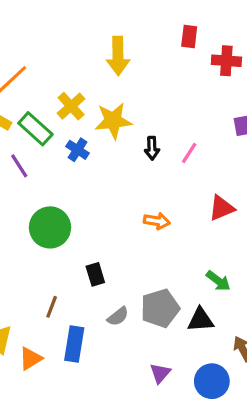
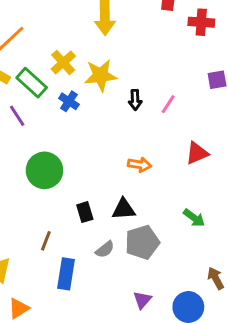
black triangle: (200, 320) -> (124, 209), moved
orange triangle: (31, 359) -> (19, 308), moved

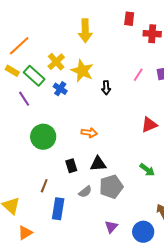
yellow star: (101, 75) -> (82, 71), turned 30
pink line: (168, 104) -> (138, 75), moved
orange arrow: (139, 165) -> (89, 133), moved

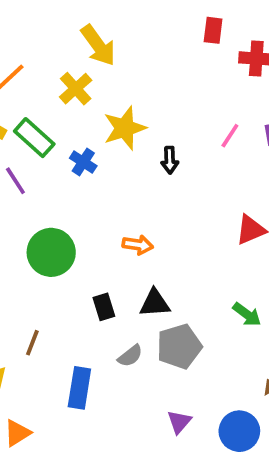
yellow arrow: (85, 31) -> (98, 45), moved, turned -35
yellow cross: (56, 62) -> (76, 89), moved
yellow star: (82, 71) -> (125, 128), turned 30
brown line: (44, 186) -> (32, 343), moved

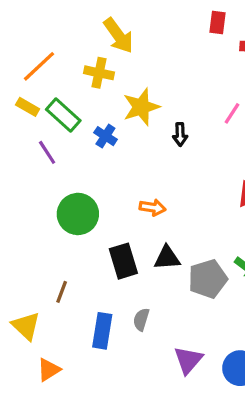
yellow cross: (76, 89) -> (99, 73), turned -36
black rectangle: (104, 307) -> (123, 261), size x1.5
gray pentagon: (179, 346) -> (208, 279), moved
gray semicircle: (130, 356) -> (141, 319), moved, turned 145
purple triangle: (179, 422) -> (188, 360), size x1.4

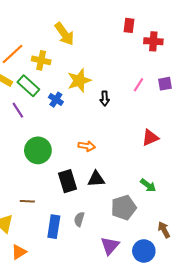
yellow cross: (99, 73) -> (41, 60), moved
gray pentagon: (208, 279) -> (124, 208), moved
brown line: (62, 292) -> (27, 201), turned 72

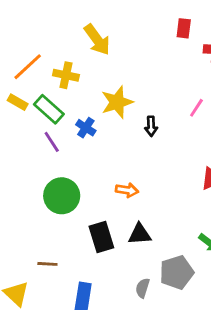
purple line: (18, 110) -> (52, 142), moved
gray semicircle: (79, 219) -> (143, 288), moved

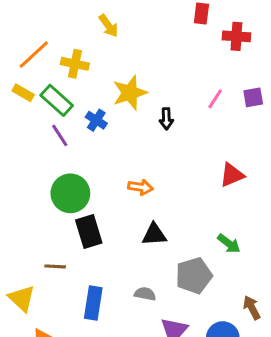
yellow arrow: (97, 40) -> (108, 26), size x0.7
black rectangle: (101, 237) -> (89, 231), moved
gray semicircle: (143, 288) -> (145, 294), moved, turned 84

